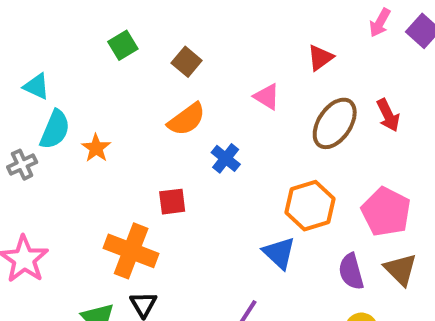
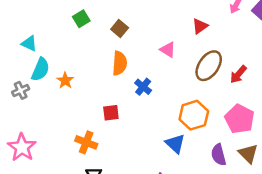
red arrow: (388, 115) -> (238, 74), moved, turned 66
orange semicircle: (187, 119) -> (120, 63), turned -50
orange cross: (131, 251) -> (86, 142), size x0.7

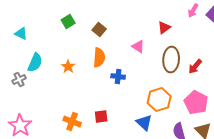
cyan triangle: (29, 43) -> (21, 34), moved
brown ellipse: (209, 66) -> (171, 60), turned -30
orange star: (65, 81) -> (68, 67), moved
blue cross: (143, 87) -> (118, 77), turned -32
red square: (111, 113) -> (101, 117), moved

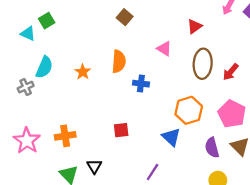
green square: (68, 22) -> (47, 21), moved
brown square: (99, 30) -> (125, 17), moved
orange cross: (72, 122) -> (65, 136), moved, turned -30

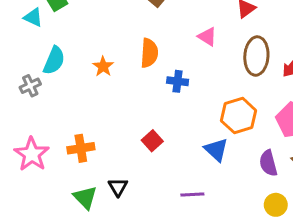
red square: (121, 130) -> (152, 141), turned -35
purple line: (153, 172) -> (192, 194), turned 54

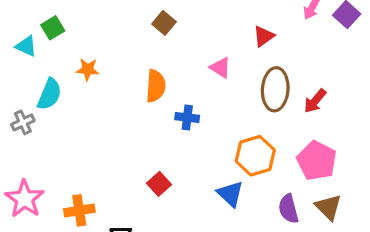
orange star: (103, 66) -> (88, 69), moved, turned -30
orange cross: (81, 148) -> (79, 210), moved

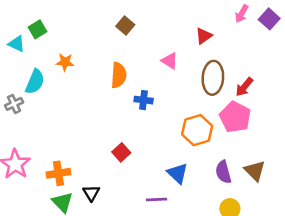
pink pentagon: (317, 161) -> (235, 117), moved
blue triangle: (230, 194) -> (178, 173), moved

